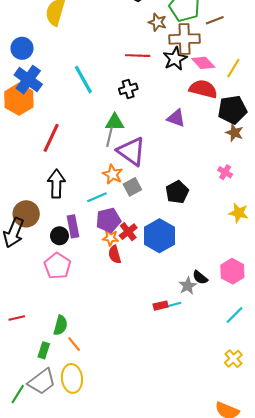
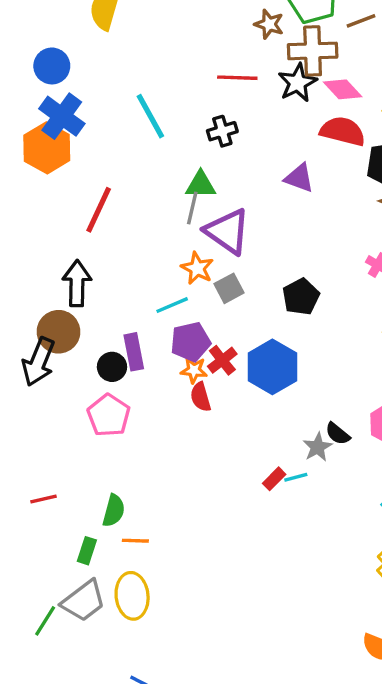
black arrow: (56, 184) -> (77, 283), moved
red rectangle: (161, 306) -> (274, 479), turned -32
orange line: (74, 344) -> (135, 541), turned -49

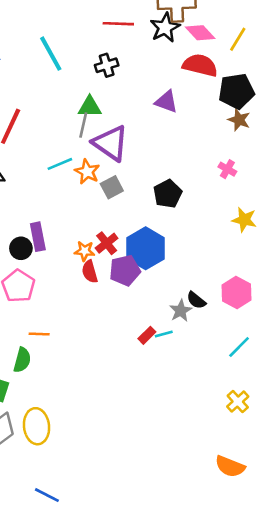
cyan line: (172, 305) -> (60, 164), moved
purple pentagon: (191, 342) -> (125, 270), moved
orange line: (135, 541) -> (39, 334), moved

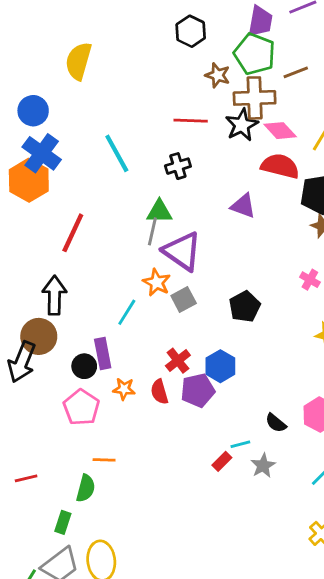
cyan line: (60, 164) -> (127, 312), moved, turned -35
blue hexagon: (146, 248) -> (220, 366), size x0.7
orange star: (85, 251) -> (124, 389), moved
gray star: (181, 311) -> (263, 466), moved
cyan line: (164, 334) -> (240, 444), moved

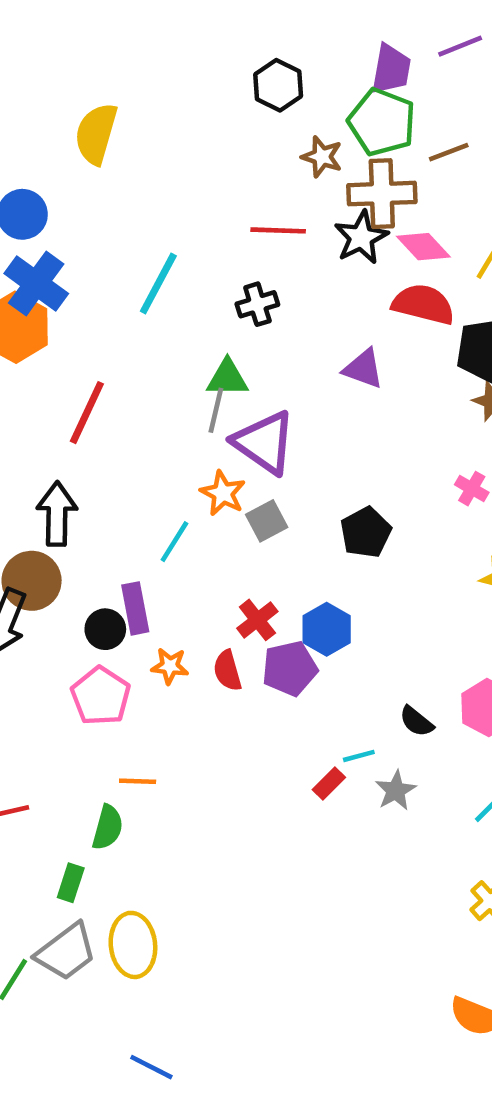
cyan line: (117, 153) -> (158, 283), turned 57

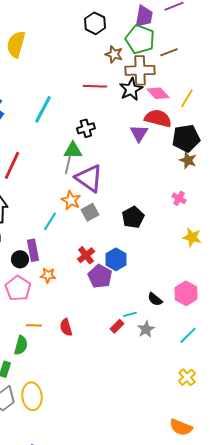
black cross: (257, 304) -> (86, 128), moved
purple triangle: (363, 369) -> (139, 133), moved, turned 42
purple pentagon: (290, 668) -> (100, 276), turned -30
red semicircle: (227, 671) -> (66, 327), moved

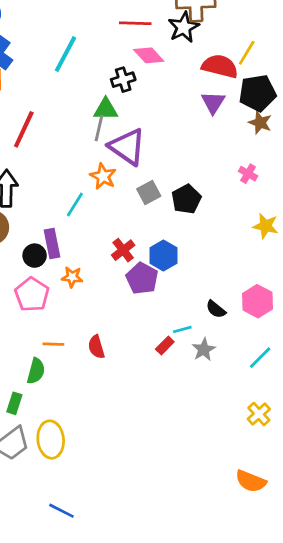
pink diamond: (158, 93) -> (149, 55), moved
yellow line: (187, 98) -> (247, 53), moved
purple triangle: (139, 133) -> (213, 102), moved
gray square: (90, 212) -> (149, 192), moved

